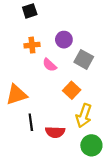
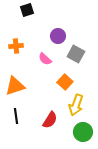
orange cross: (32, 45) -> (16, 46), moved
black line: (31, 122) -> (16, 116), moved
red semicircle: (55, 132) -> (50, 120), turned -60

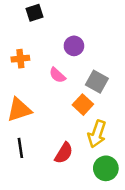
gray square: (76, 54) -> (97, 82), moved

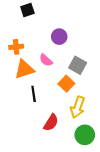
orange triangle: (19, 110) -> (24, 69), moved
black line: (20, 148) -> (34, 94), moved

